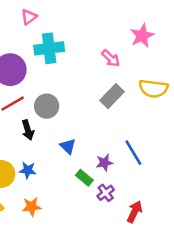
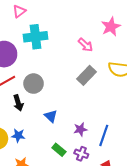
blue line: (133, 153) -> (104, 135), moved, turned 50
green rectangle: (84, 178) -> (59, 150), moved
purple cross: (106, 193) -> (81, 154), turned -32

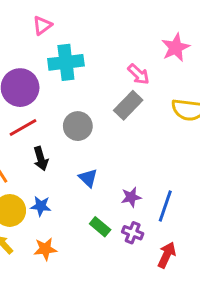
gray rectangle: (86, 75) -> (128, 105), moved
gray circle: (34, 84) -> (78, 126), moved

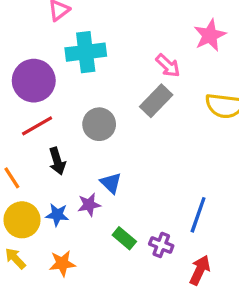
purple star: (131, 197) -> (89, 205), moved

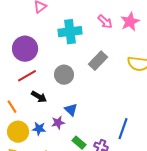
cyan cross: (86, 52) -> (70, 32), moved
pink arrow: (168, 66) -> (105, 22), moved
black arrow: (57, 161) -> (39, 97), turned -42

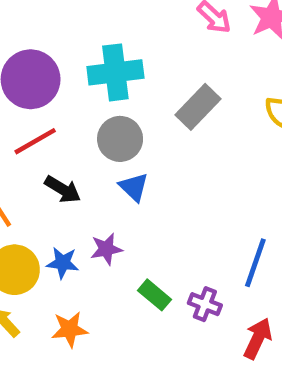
cyan cross: (70, 32) -> (115, 72), moved
blue triangle: (71, 110) -> (134, 187), moved

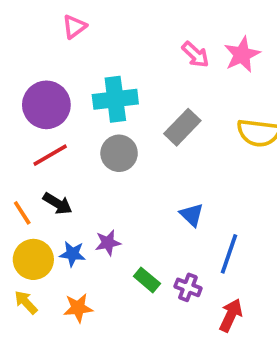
blue triangle: (134, 187) -> (192, 215), moved
black arrow: (63, 189) -> (58, 204), moved

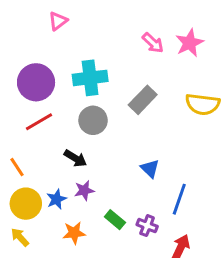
black arrow: (58, 204) -> (75, 158), moved
blue star: (72, 254) -> (56, 199), turned -30
orange star: (78, 308) -> (74, 233), moved

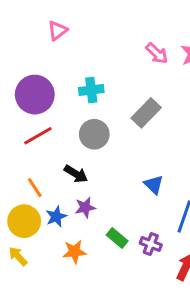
cyan cross: (90, 78) -> (91, 90), size x0.7
orange line: (17, 167) -> (35, 188), moved

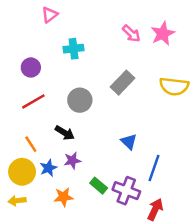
cyan cross: (91, 90) -> (74, 49), moved
purple circle: (35, 95) -> (31, 67), size x0.6
purple cross: (151, 244) -> (126, 191), size x1.5
yellow arrow: (18, 256) -> (17, 201), turned -54

